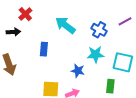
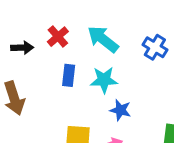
red cross: (25, 14) -> (58, 37), moved
cyan star: (96, 54) -> (104, 80), moved

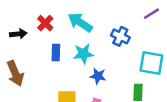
blue cross: (155, 47) -> (120, 36), moved

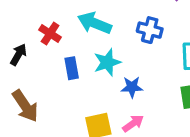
black arrow: (18, 34) -> (18, 55), turned -42

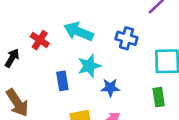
blue rectangle: (72, 68) -> (62, 81), moved

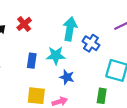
cyan arrow: (79, 32) -> (70, 29), moved, turned 60

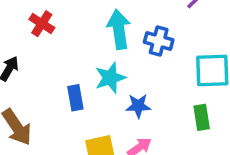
red cross: (24, 24) -> (42, 24), moved

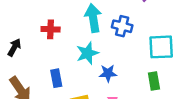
red cross: (42, 24) -> (51, 29), moved, turned -30
blue rectangle: (75, 98) -> (56, 78), moved

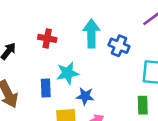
cyan star: (87, 53) -> (68, 73), moved
blue star: (108, 73) -> (85, 96), moved

